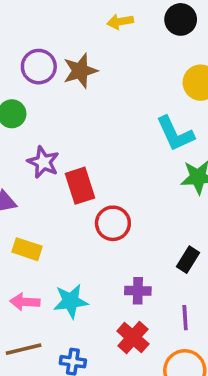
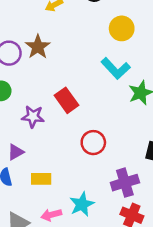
red rectangle: (80, 186) -> (67, 100), moved
purple cross: (138, 291) -> (125, 183), size x1.5

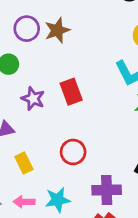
red circle: (93, 143) -> (73, 152), moved
yellow rectangle: (41, 179) -> (24, 163), turned 48

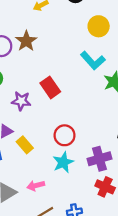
yellow rectangle: (24, 163) -> (25, 145), moved
cyan star: (58, 200) -> (63, 162), moved

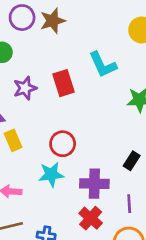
cyan L-shape: (93, 61) -> (103, 65), moved
purple star: (21, 101) -> (25, 88), turned 30

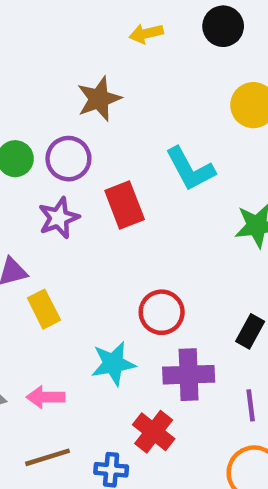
purple circle: (22, 18) -> (68, 159), moved
red circle: (63, 144) -> (162, 312), moved
red cross: (91, 218) -> (154, 432), moved

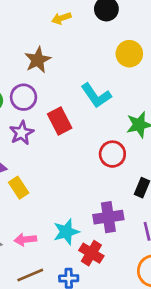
red circle: (162, 312) -> (112, 154), moved
cyan star: (113, 364) -> (66, 232), moved

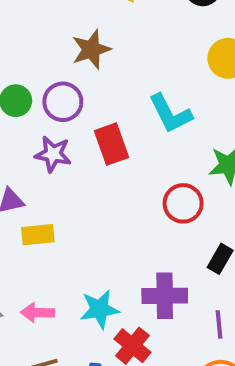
purple star: (22, 133) -> (53, 154), turned 30
yellow rectangle: (19, 188) -> (38, 235), turned -70

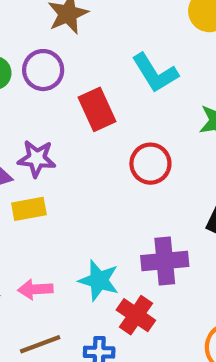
purple star: (53, 154) -> (37, 158), moved
red circle: (183, 203) -> (150, 164), moved
cyan star: (100, 309) -> (99, 280), turned 30

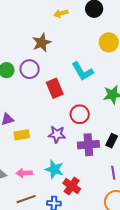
purple star: (37, 158) -> (57, 134), moved
purple cross: (165, 261) -> (88, 145), moved

